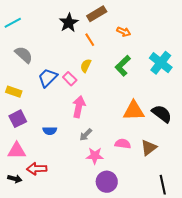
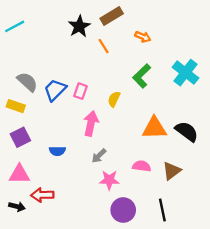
gray semicircle: (24, 55) -> (27, 82), moved
yellow semicircle: (86, 66) -> (114, 99), moved
pink rectangle: (70, 79) -> (80, 91), turned 64
black line: (163, 185) -> (162, 210), moved

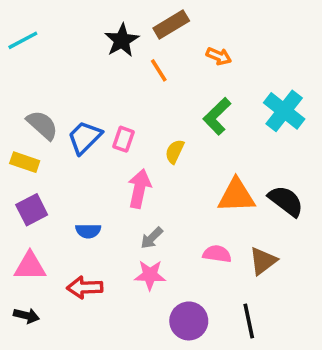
pink star: (109, 180) -> (150, 275), moved
red arrow: (42, 195) -> (85, 287), moved

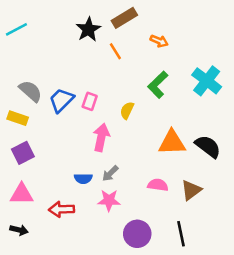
blue semicircle: (88, 231) -> (83, 179), moved

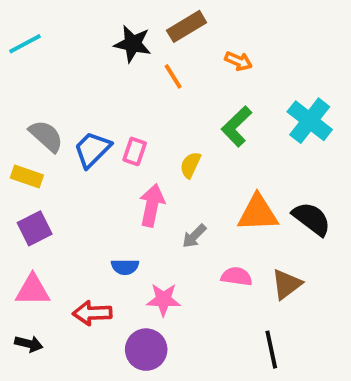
black star: (88, 29) -> (133, 44), turned -30
gray arrow: (110, 173) -> (194, 236), moved
purple circle: (137, 234) -> (146, 350), moved

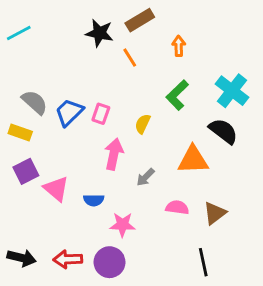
orange arrow: (238, 61) -> (179, 46), turned -114
black semicircle: (312, 219) -> (223, 131), moved
pink triangle: (33, 290) -> (56, 189), moved, turned 40
red arrow: (92, 313) -> (68, 259), moved
black arrow: (29, 344) -> (22, 258), size x1.4

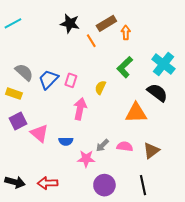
brown rectangle: (140, 20) -> (106, 23), moved
gray arrow: (146, 177) -> (102, 145), moved
purple circle: (110, 262) -> (104, 185), moved

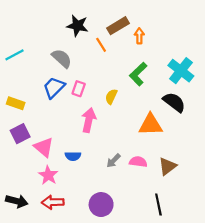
cyan line: (13, 23) -> (14, 55), moved
gray semicircle: (24, 72) -> (62, 58), moved
pink star: (86, 159) -> (48, 175), moved, turned 30
purple circle: (104, 185) -> (101, 205), moved

